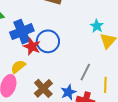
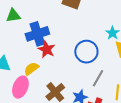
blue circle: (48, 41) -> (86, 52), moved

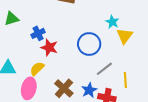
blue cross: (37, 34) -> (38, 33), size x0.6
gray line: (98, 78) -> (104, 69), turned 30

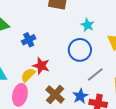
cyan star: (112, 22) -> (88, 25), moved
red star: (49, 47) -> (41, 66), moved

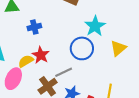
cyan star: (88, 25) -> (95, 26), size x1.5
gray line: (95, 75) -> (64, 72), moved

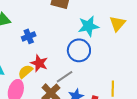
cyan star: (95, 26) -> (88, 26), turned 30
yellow triangle: (118, 48) -> (117, 24), moved

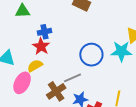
cyan star: (88, 26) -> (121, 51), moved
red star: (39, 63) -> (41, 46), moved

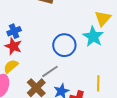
cyan star: (121, 51) -> (93, 37), turned -30

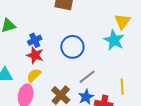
blue circle: (64, 45) -> (72, 47), moved
gray line: (50, 71) -> (87, 77), moved

